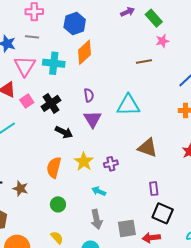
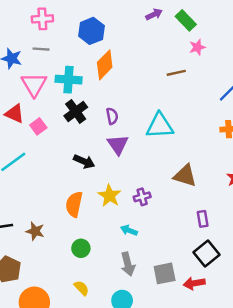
black cross: (51, 103) -> (76, 112), moved
purple rectangle: (154, 189) -> (203, 219), moved
black square: (163, 213) -> (206, 254), turned 30

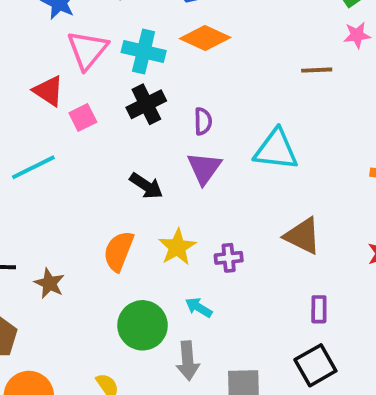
orange diamond: (105, 65) -> (205, 38), turned 60
green circle: (81, 248) -> (142, 325), moved, size x1.6

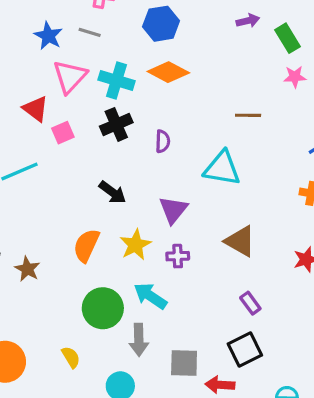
brown line: (317, 70) -> (248, 115), moved
purple triangle: (204, 168) -> (173, 210), moved
cyan arrow: (199, 307) -> (150, 296), size x1.5
purple rectangle: (319, 309) -> (250, 303), turned -40

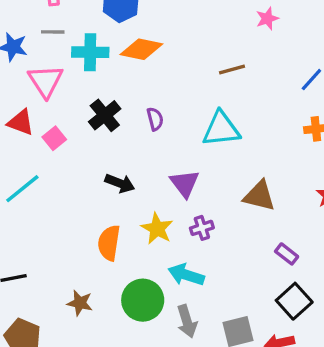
cyan cross: (116, 80) -> (90, 52), moved
brown star: (27, 269) -> (80, 303), moved

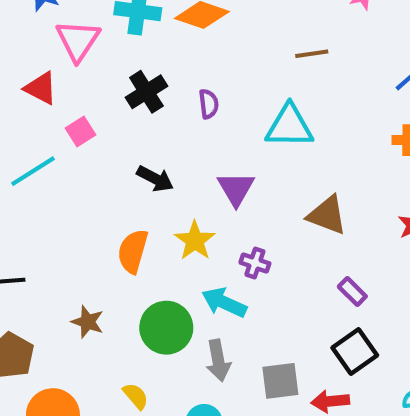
pink square: (54, 138) -> (80, 131), moved
purple cross: (202, 228) -> (255, 263), moved, turned 30

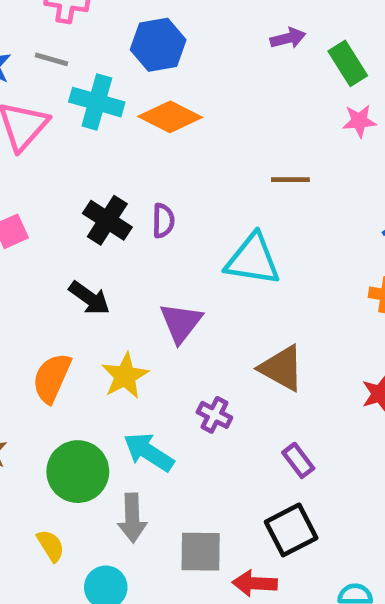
black cross: (146, 92) -> (107, 220), moved, turned -33
purple cross: (255, 263) -> (214, 415), moved
yellow semicircle: (136, 396) -> (51, 546), moved

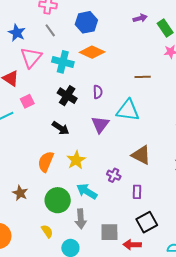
gray line: (52, 59) -> (50, 30), moved, turned 40
cyan cross: (97, 102) -> (63, 62), moved
purple semicircle: (163, 221) -> (98, 92), moved
purple triangle: (181, 323) -> (100, 124), moved
purple rectangle: (298, 460) -> (137, 192), moved, turned 40

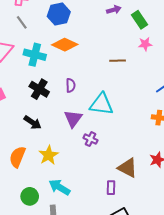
brown line: (143, 77) -> (118, 61), moved
brown triangle: (141, 155) -> (128, 168), moved
purple cross: (114, 175) -> (91, 139), moved
green circle: (58, 200) -> (30, 196), size x0.7

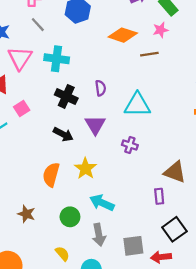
pink star: (145, 44) -> (161, 30), moved
orange diamond: (65, 45) -> (123, 35), moved
purple triangle: (73, 119) -> (95, 125), moved

